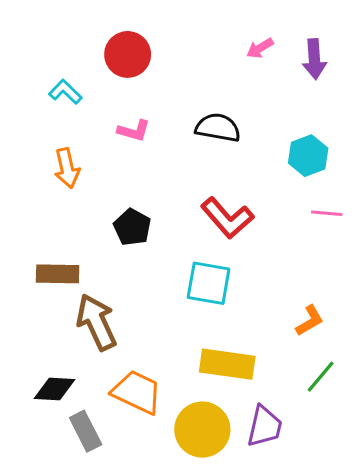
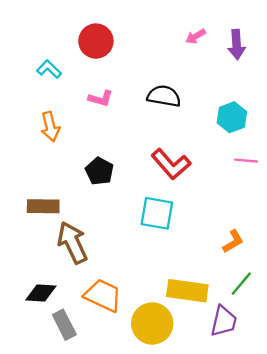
yellow rectangle: (227, 364) -> (187, 291), moved
purple trapezoid: (265, 426) -> (224, 321), moved

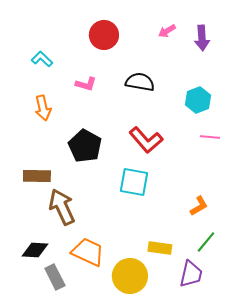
red circle: (96, 41) -> (104, 35), moved
black pentagon: (99, 171) -> (85, 146), size x1.4
yellow rectangle: (187, 291) -> (160, 248), size x0.7

